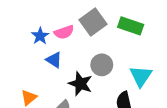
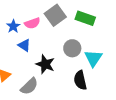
gray circle: (102, 65) -> (72, 48), moved

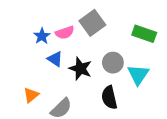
green rectangle: (85, 18) -> (144, 34), moved
black star: (45, 64) -> (80, 69), moved
black semicircle: (80, 80) -> (109, 98), moved

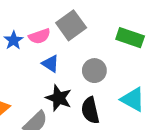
blue triangle: (55, 59) -> (50, 64), moved
black star: (80, 69) -> (59, 98), moved
cyan triangle: (138, 75) -> (133, 99), moved, turned -35

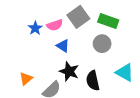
green rectangle: (130, 38) -> (108, 21), moved
gray circle: (94, 71) -> (102, 44), moved

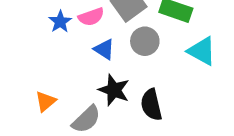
gray circle: (102, 44) -> (145, 41), moved
cyan triangle: (125, 72) -> (202, 51), moved

